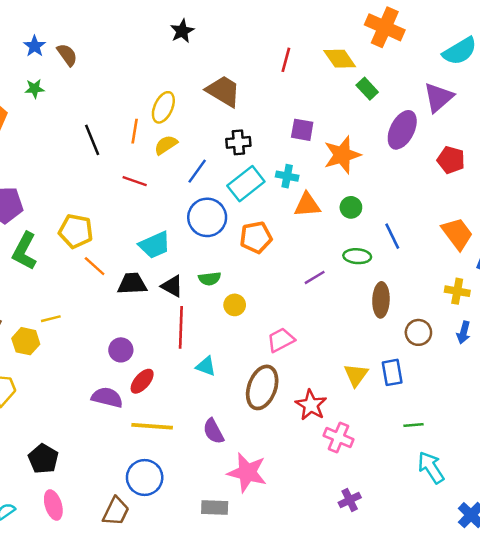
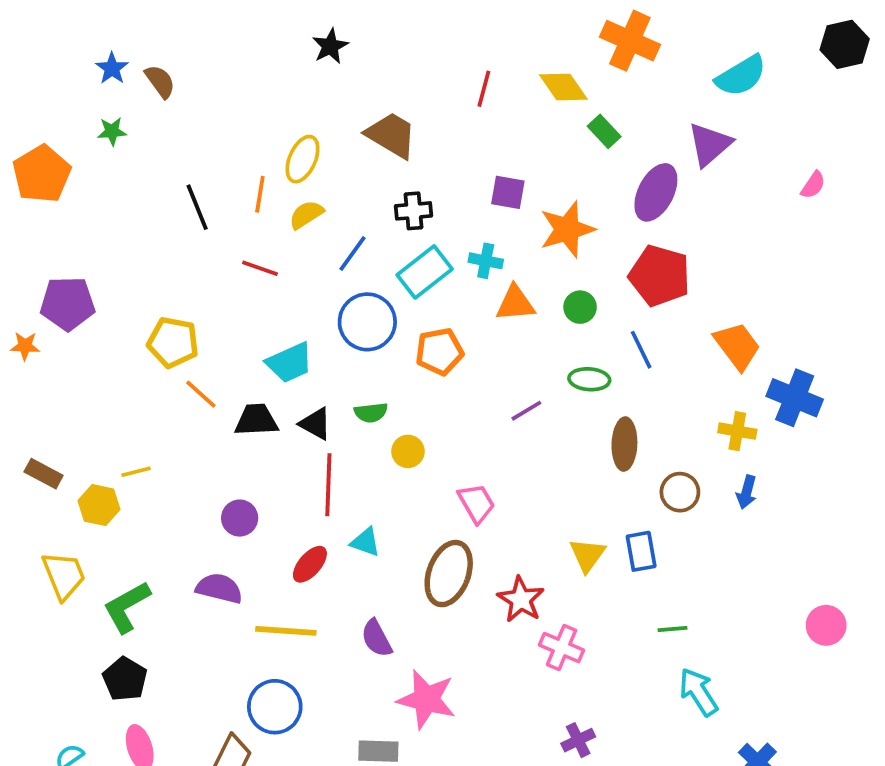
red pentagon: (451, 160) -> (660, 276), moved, size x1.5
green L-shape: (25, 251) -> (127, 607), moved, turned 33
pink trapezoid: (281, 340) -> (476, 503), turned 88
red ellipse: (142, 381) -> (310, 564), moved

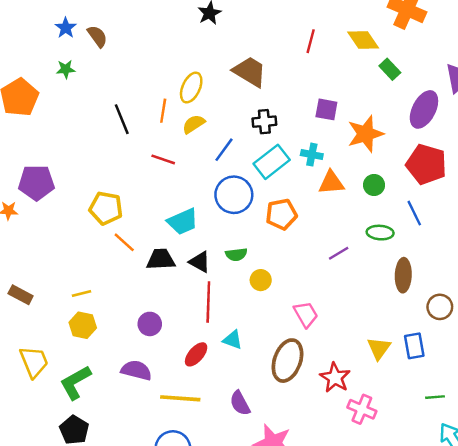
yellow hexagon: (99, 505) -> (83, 325), moved

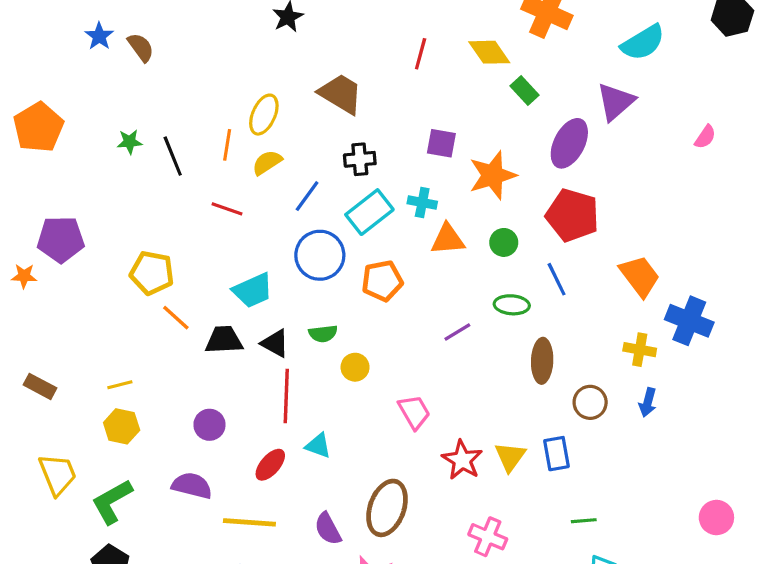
green star: (66, 69) -> (130, 142), moved
brown ellipse: (287, 361) -> (387, 508), moved
red star: (335, 378) -> (462, 460), moved

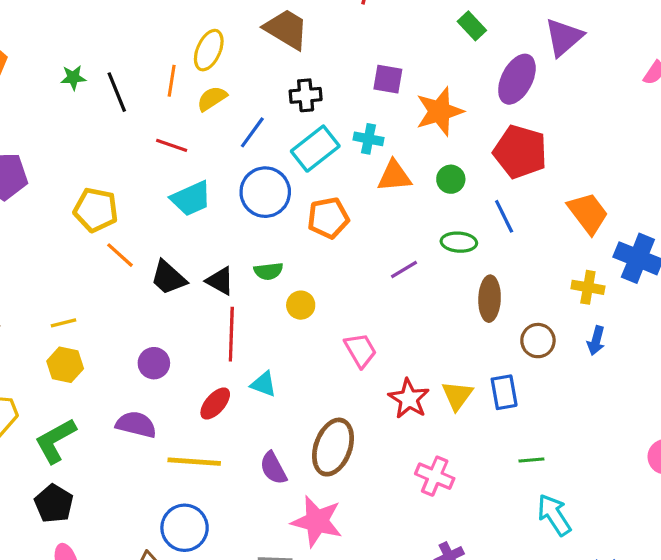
cyan trapezoid: (253, 290) -> (191, 199), moved
black trapezoid: (224, 340) -> (168, 278), turned -135

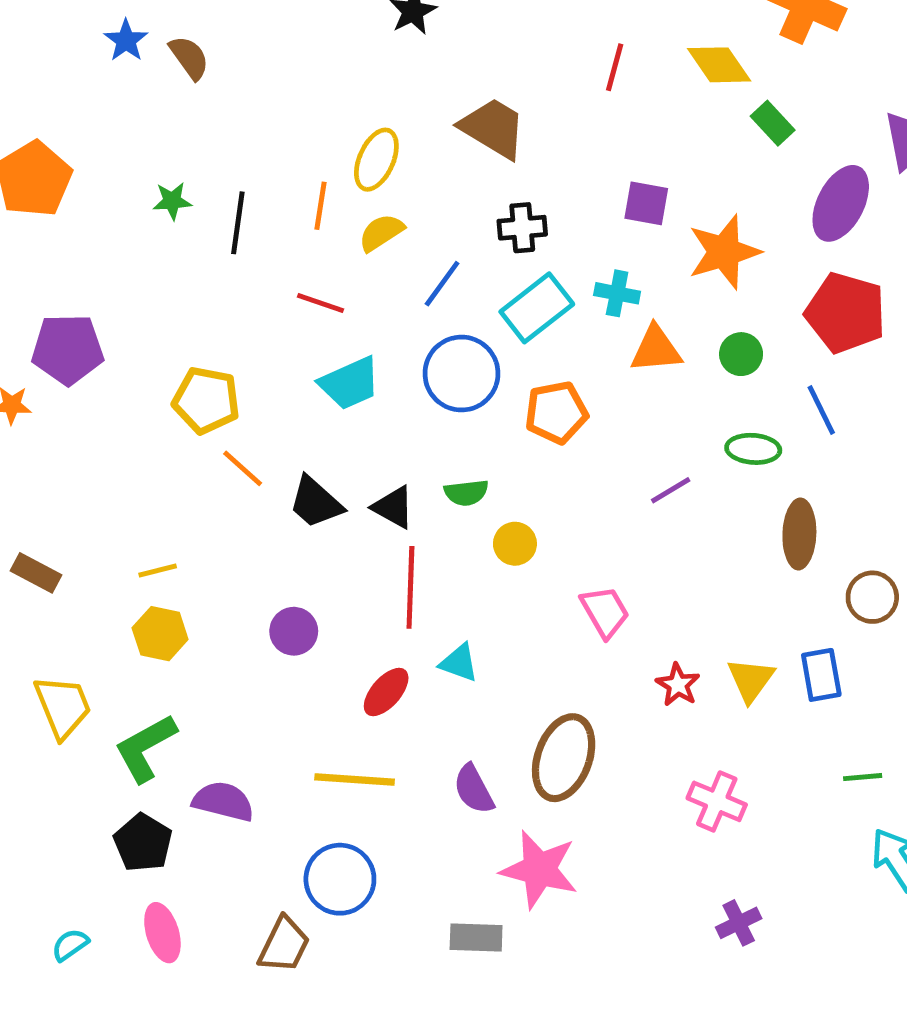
black line: (117, 92) -> (238, 223), turned 30
red star: (409, 399) -> (678, 685), size x0.7
purple semicircle: (136, 424) -> (223, 801), moved

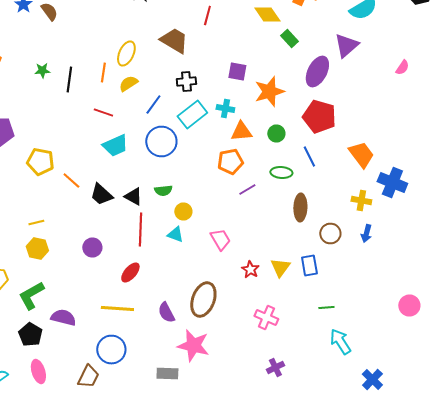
red line: (615, 67) -> (207, 16), moved
yellow pentagon: (206, 400) -> (40, 162), moved
orange pentagon: (556, 412) -> (230, 162), moved
cyan triangle: (459, 663) -> (175, 234), moved

